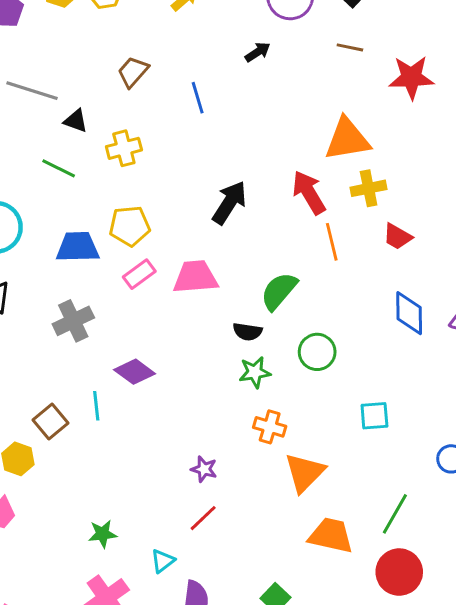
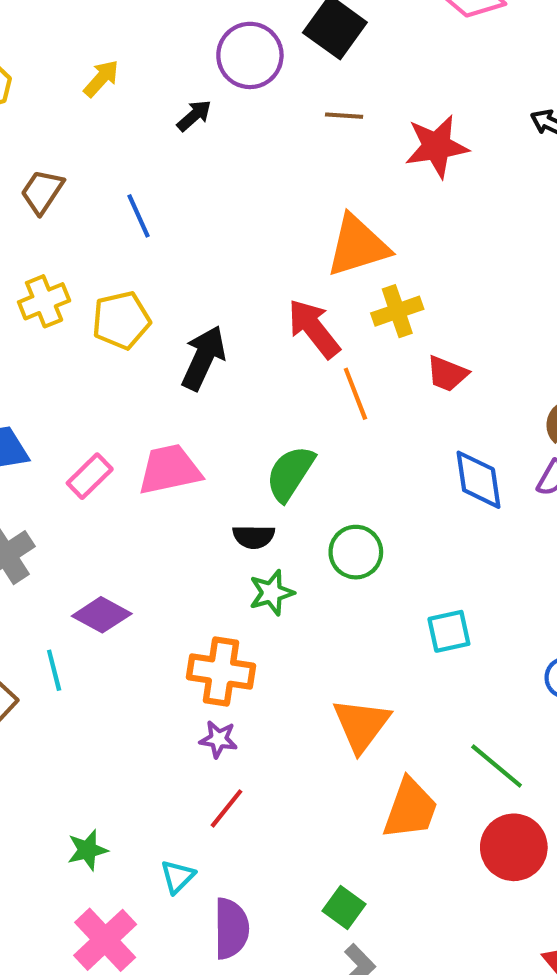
black arrow: (258, 52) -> (194, 116), moved
yellow pentagon: (130, 226) -> (121, 320), moved
orange cross: (270, 427) -> (221, 672), moved, size x1.4
green line: (395, 514) -> (497, 766), turned -72
orange trapezoid: (331, 536) -> (410, 809), turned 105

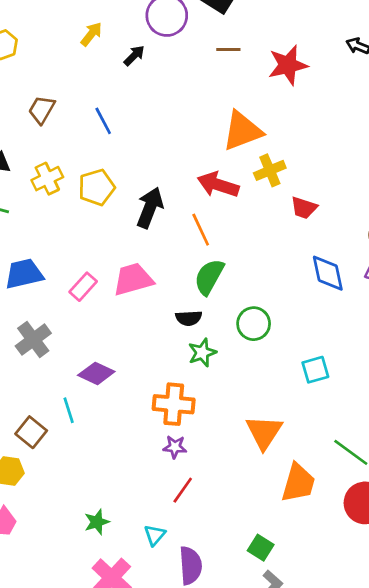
yellow arrow: (101, 79) -> (91, 34), moved
red arrow: (314, 328) -> (218, 185), turned -30
orange line: (355, 394) -> (201, 230), moved

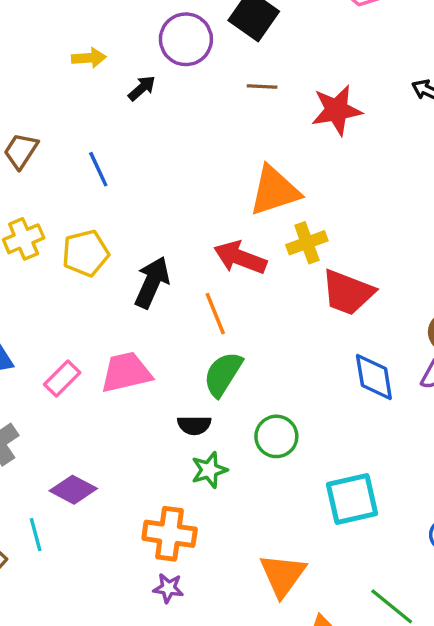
yellow arrow: (91, 34) -> (89, 58), turned 45
red trapezoid: (304, 208) -> (348, 292), size x1.6
cyan square: (315, 370) -> (352, 499), size x1.5

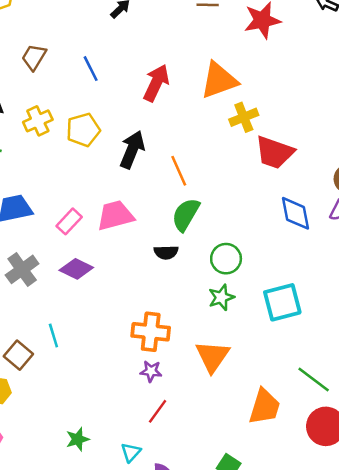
red arrow: (240, 258) -> (156, 83), moved, turned 96
green star: (209, 470) -> (221, 297), moved
purple diamond: (73, 490) -> (76, 269), moved
orange triangle: (283, 575) -> (212, 356), moved

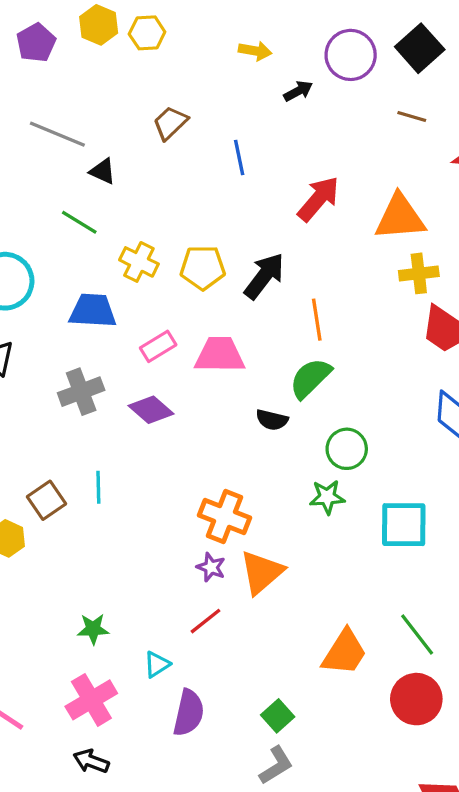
yellow cross: (38, 121) -> (139, 262), moved, turned 36
yellow pentagon: (83, 130) -> (203, 268), moved
orange triangle: (212, 356) -> (262, 572), moved

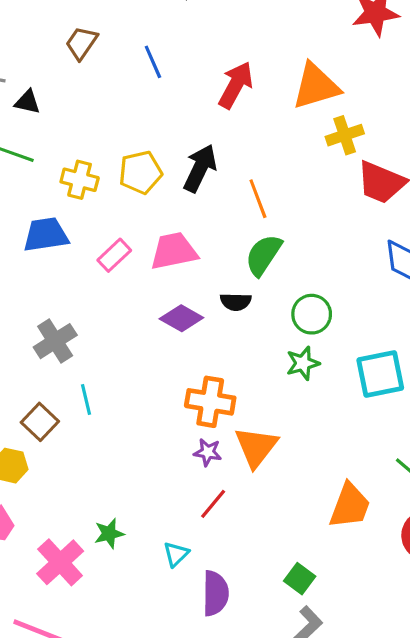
gray cross: (81, 392) -> (55, 341), moved
purple diamond: (151, 410) -> (181, 318), moved
pink cross: (91, 700) -> (60, 562), moved

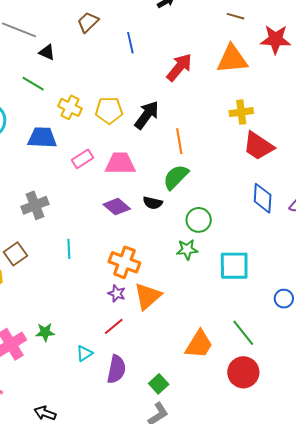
orange triangle: (316, 86) -> (232, 59), moved
cyan line: (86, 399) -> (69, 249), moved
purple semicircle: (215, 593) -> (116, 369), moved

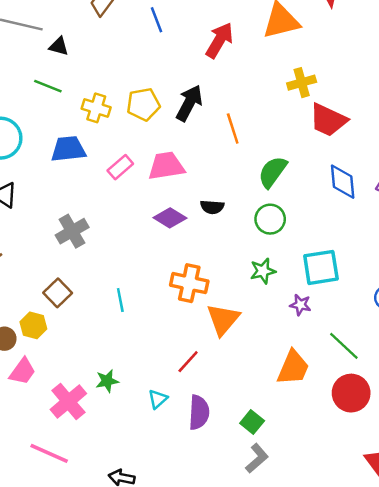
green semicircle: (176, 177) -> (273, 172), moved
cyan line: (69, 249) -> (120, 300), moved
green star: (187, 250) -> (263, 271), moved
purple star: (117, 293) -> (300, 305), moved

